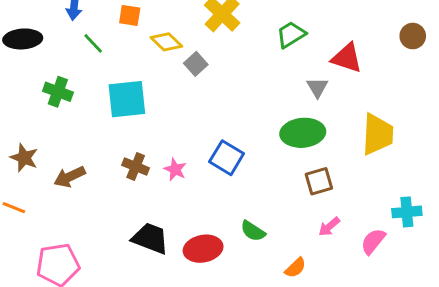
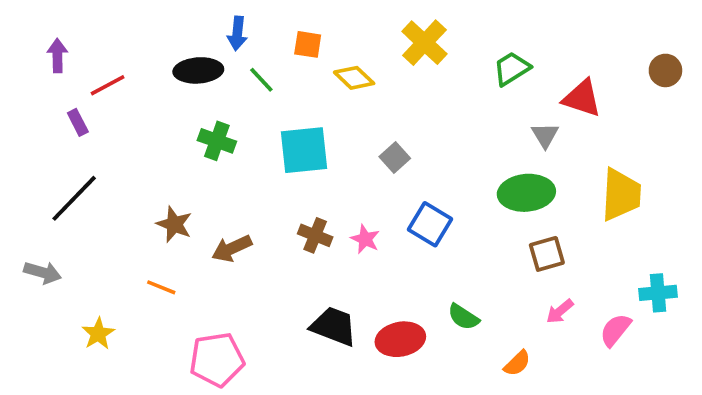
black ellipse: (23, 39) -> (198, 70), moved
gray square: (196, 64) -> (395, 158), moved

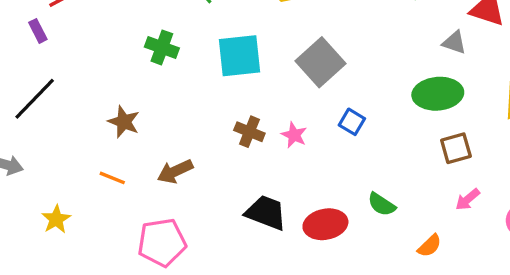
gray triangle: (545, 135) -> (454, 42), turned -40
gray square: (395, 158) -> (320, 62), size x1.8
blue square: (430, 224) -> (352, 122), size x0.7
brown arrow: (232, 248) -> (175, 171), moved

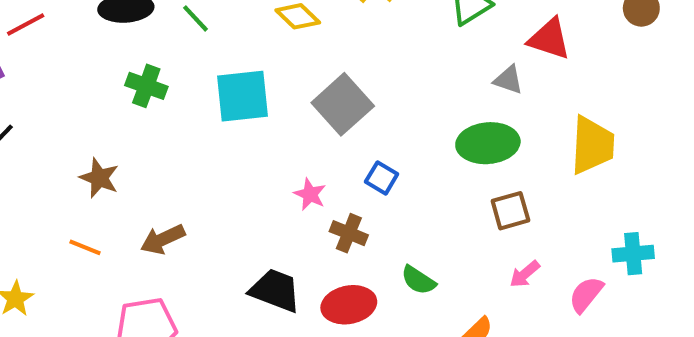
brown cross: (249, 132) -> (349, 233), moved

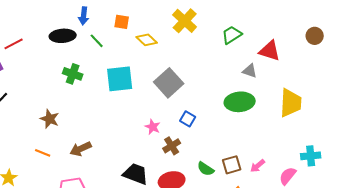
brown square: (510, 211) -> (232, 165), moved
brown cross: (349, 233) -> (172, 146), turned 36

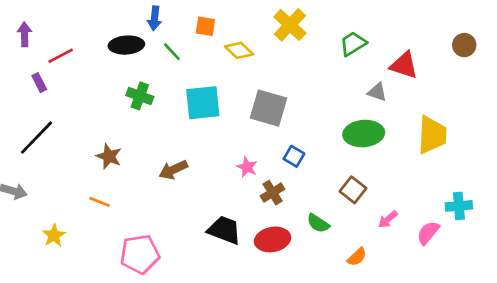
gray square: (169, 83) -> (268, 108), turned -32
brown arrow: (81, 149) -> (173, 170), moved
brown square: (232, 165) -> (353, 190), moved, turned -36

